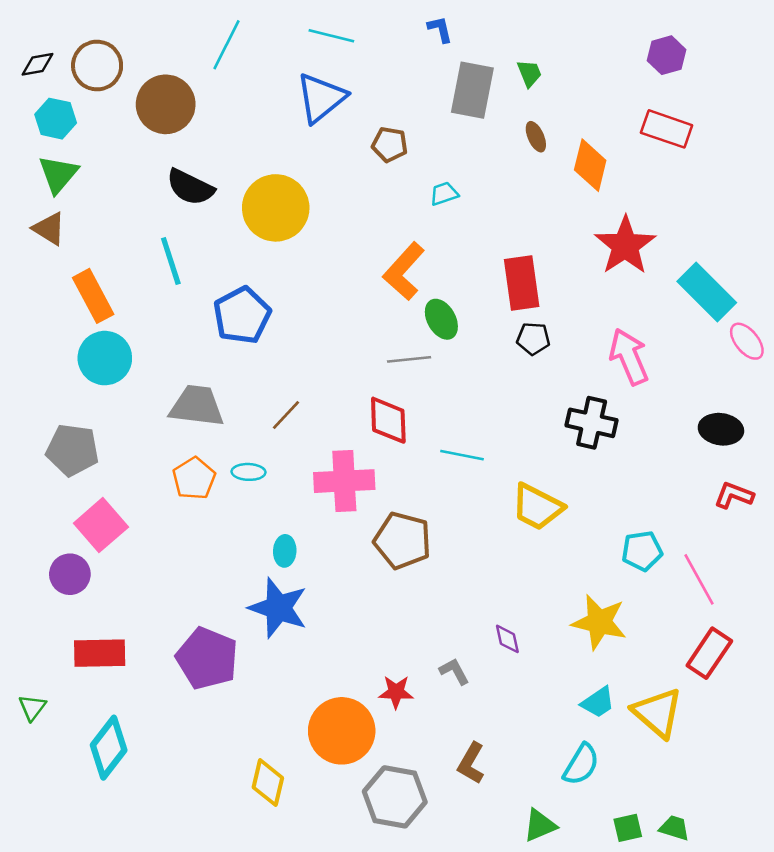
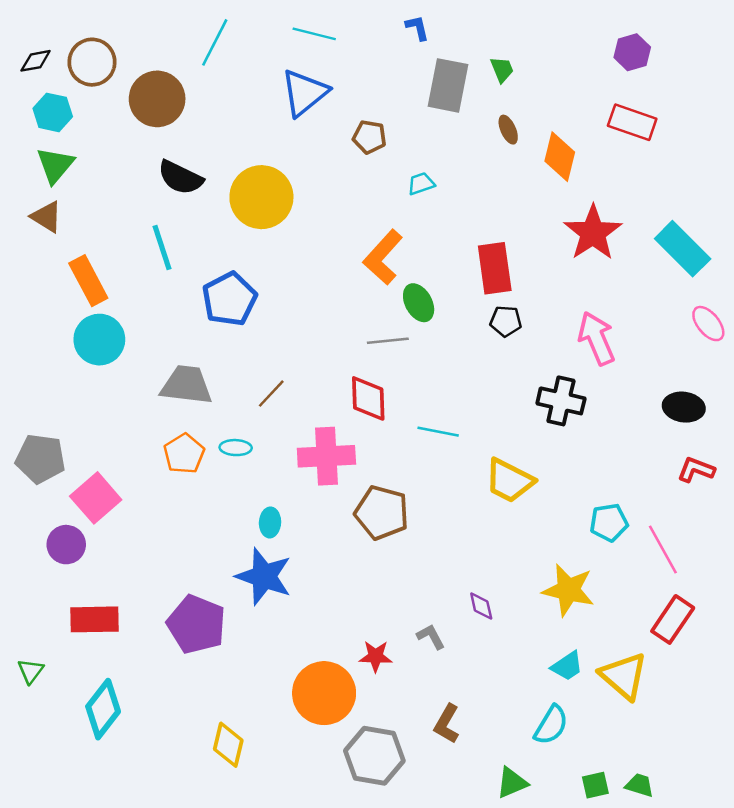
cyan rectangle: (707, 292) -> (683, 249), moved
gray pentagon: (72, 450) -> (40, 459), moved
yellow diamond: (268, 783) -> (228, 745), moved

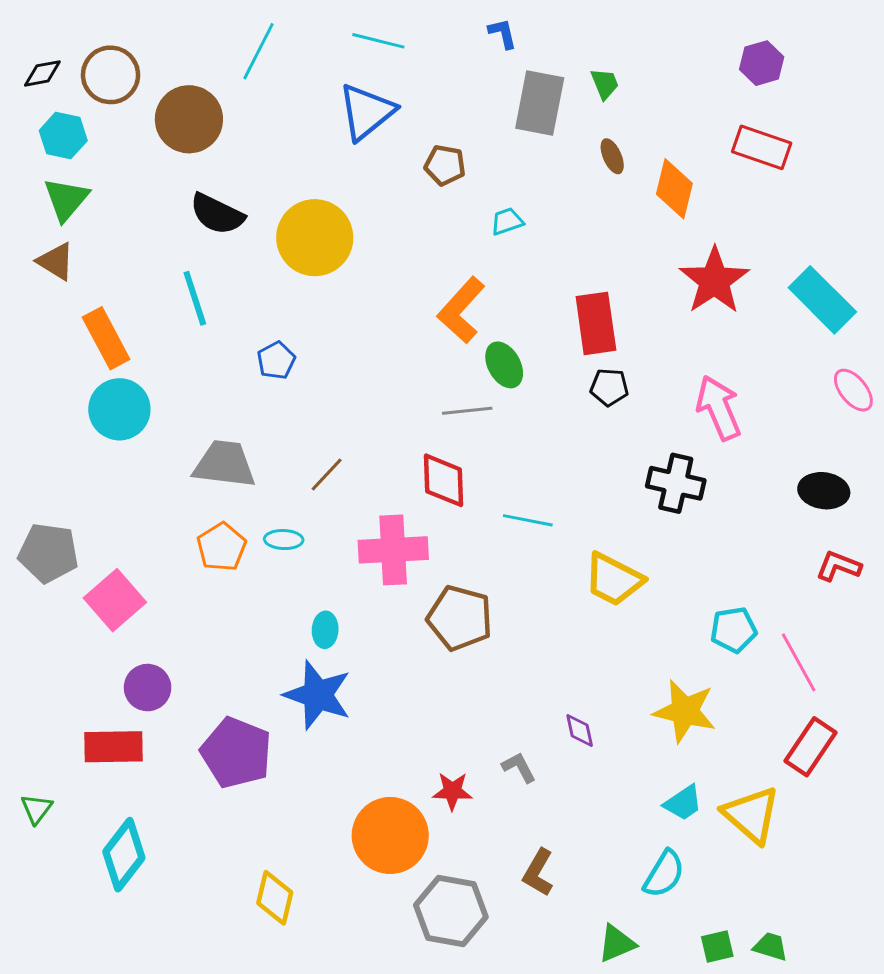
blue pentagon: (229, 299) -> (276, 360), size x0.6
purple circle: (66, 545) -> (148, 688), moved

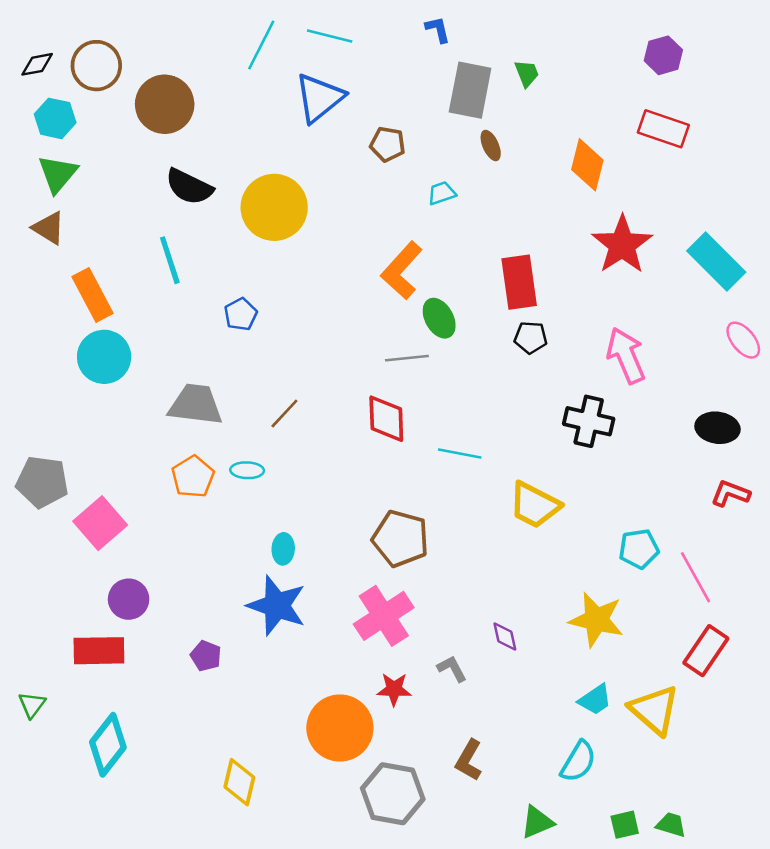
cyan line: (259, 51) -> (261, 45), moved
brown ellipse: (612, 156) -> (491, 145), moved
pink cross: (393, 550) -> (384, 616), moved, turned -30
purple pentagon: (236, 753) -> (206, 656), size x0.5

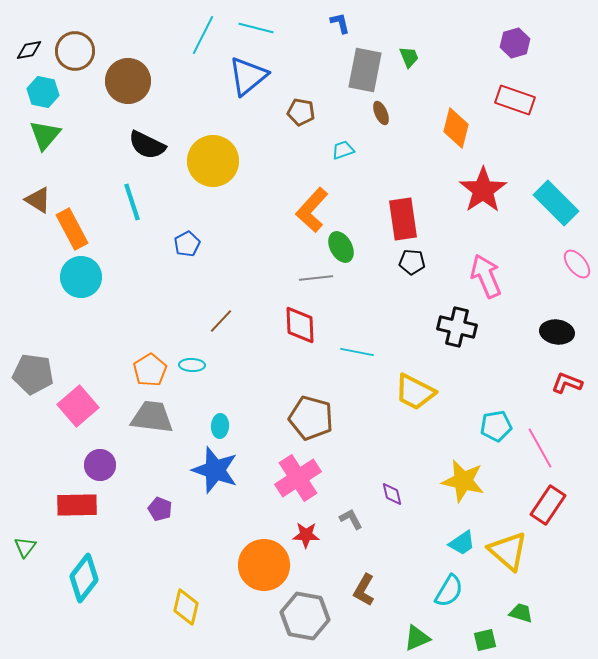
brown triangle: (49, 228) -> (38, 200), moved
gray trapezoid: (196, 405) -> (152, 417), moved
green trapezoid: (671, 825) -> (521, 613), moved

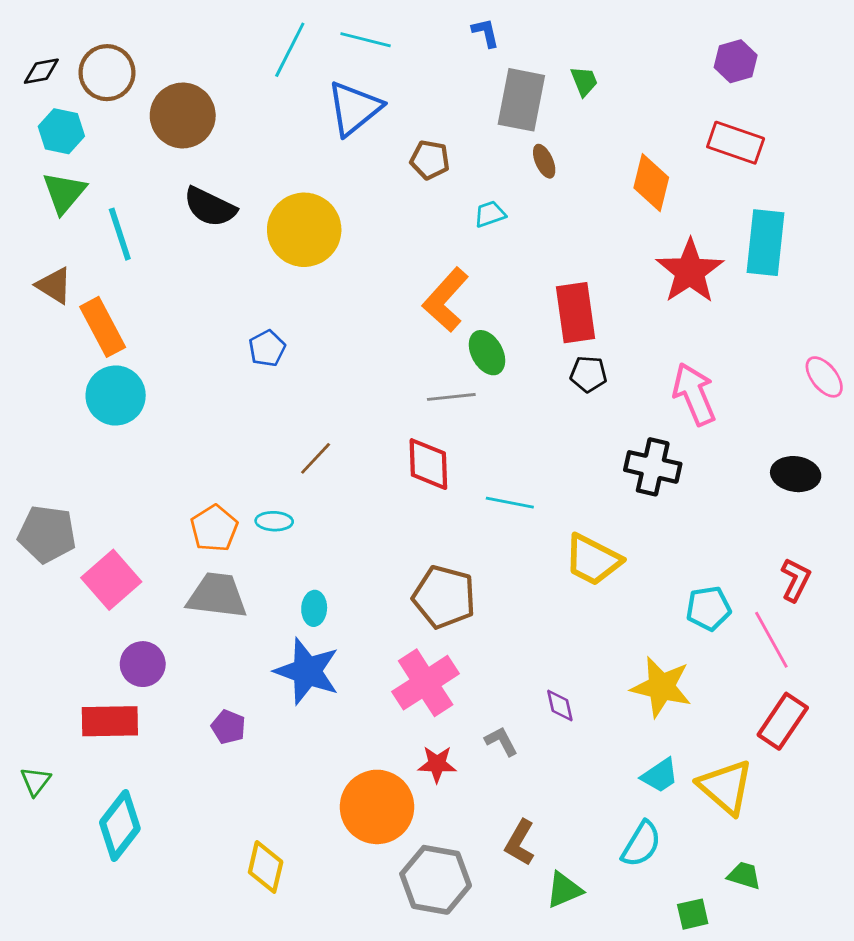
cyan line: (132, 202) -> (120, 234), moved
cyan rectangle: (556, 203) -> (766, 243), moved, turned 51
red L-shape: (567, 383) -> (796, 580), moved, turned 96
green triangle: (417, 638) -> (564, 890), moved

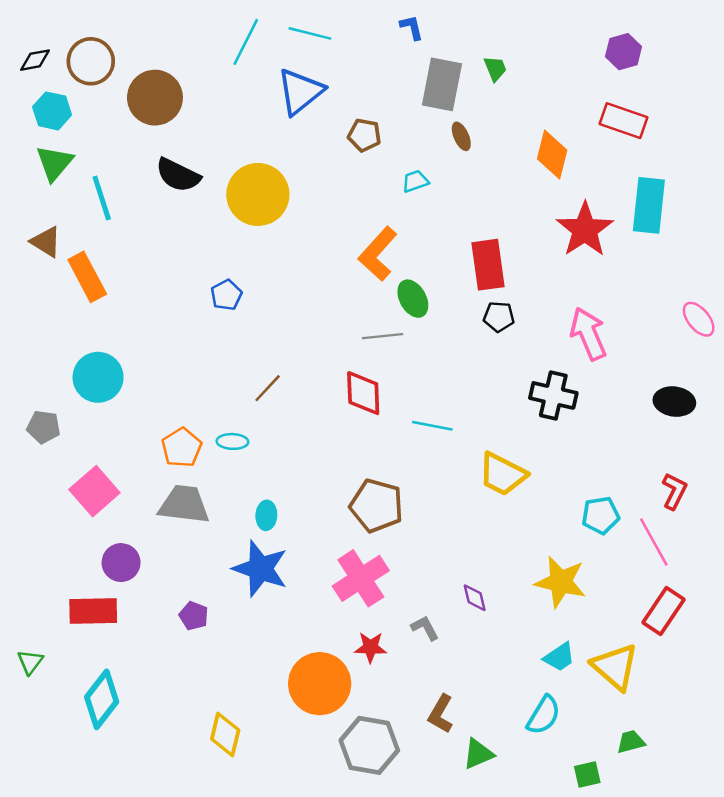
cyan circle: (116, 395) -> (98, 377), moved
gray pentagon: (47, 534) -> (44, 427), moved, size x0.7
green trapezoid: (744, 876) -> (631, 742), turned -32

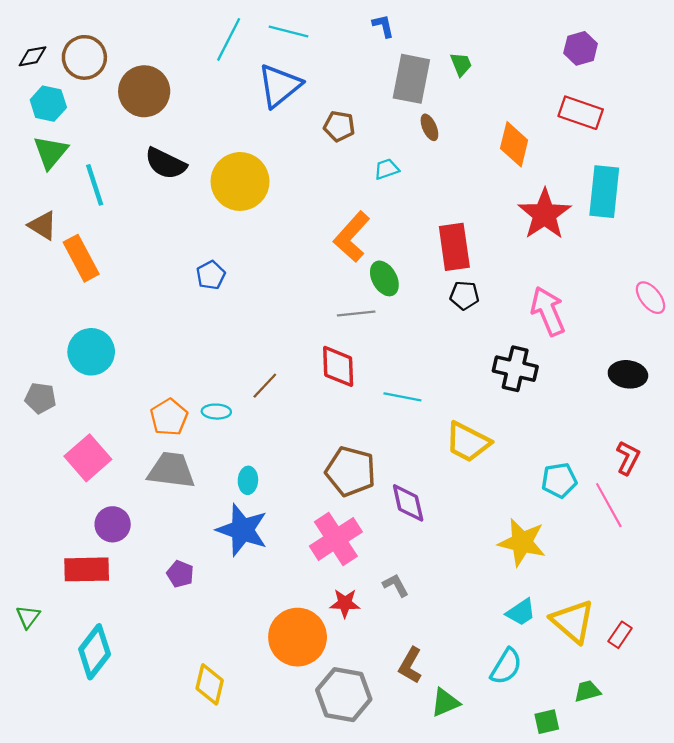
brown line: (268, 388) -> (265, 386), moved
purple diamond: (475, 598) -> (408, 503), moved, size x1.5
red rectangle: (663, 611) -> (620, 635), moved, size x0.6

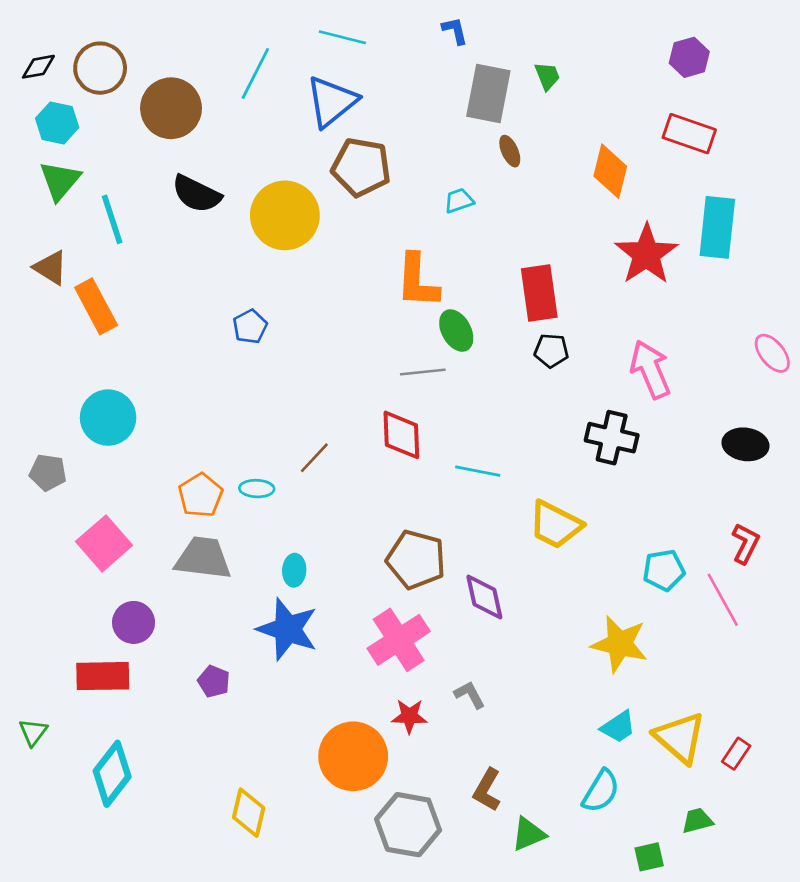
cyan line: (229, 39) -> (255, 73), moved
brown pentagon: (339, 126) -> (361, 167), moved, size x1.6
orange L-shape: (352, 237) -> (417, 281), turned -39

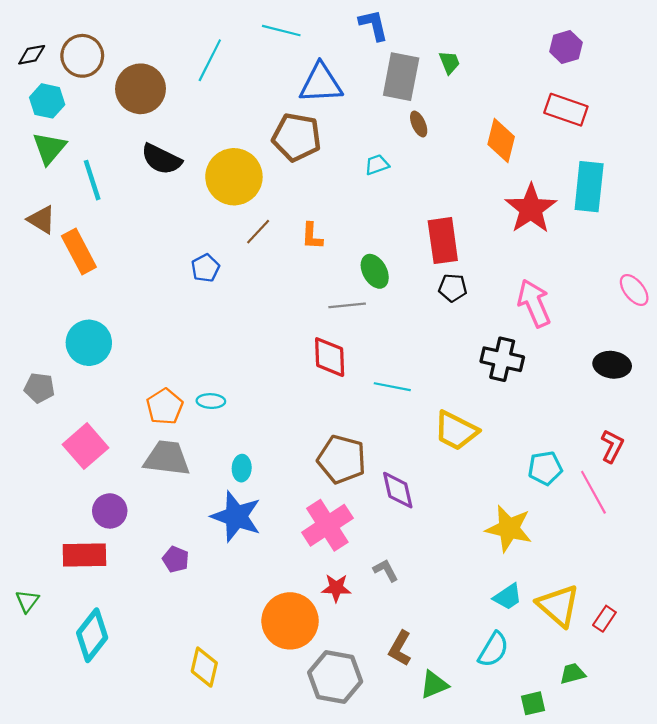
blue L-shape: (455, 31) -> (374, 25), size x1.4
blue triangle: (332, 102) -> (321, 83), moved, turned 36
orange L-shape: (417, 281) -> (312, 236), moved, size x0.6
brown line: (314, 458) -> (258, 232), moved

